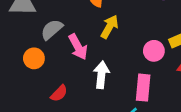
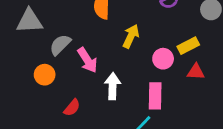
yellow arrow: (109, 27) -> (131, 36), moved

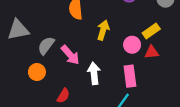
red triangle: (196, 72) -> (152, 52), moved

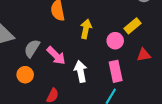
red triangle: (152, 52) -> (144, 55), moved

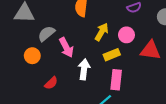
yellow rectangle: (133, 26) -> (112, 55), moved
pink circle: (115, 41) -> (126, 35), moved
red triangle: (144, 55) -> (150, 50), moved, size x1.5

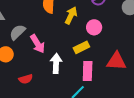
yellow arrow: (102, 32) -> (71, 15), moved
red triangle: (150, 50) -> (116, 61), moved
red semicircle: (51, 83) -> (26, 79), turned 32

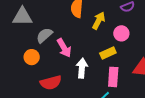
red semicircle: (26, 79) -> (51, 83), size x1.5

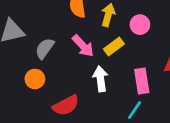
pink arrow: (64, 48) -> (83, 46), moved
yellow rectangle: (108, 53) -> (114, 47), moved

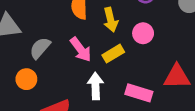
yellow arrow: (108, 15) -> (111, 20), turned 145
pink rectangle: (142, 81) -> (139, 93), turned -70

